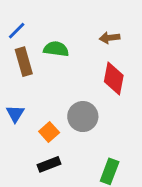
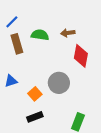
brown arrow: (110, 38) -> (68, 33), moved
blue triangle: (15, 114) -> (11, 81), turned 40

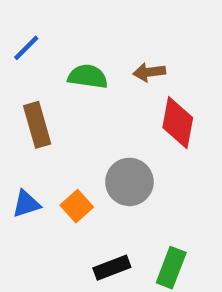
brown rectangle: (17, 44) -> (37, 125), moved
blue triangle: (11, 81) -> (26, 204), moved
black rectangle: (35, 117) -> (112, 268), moved

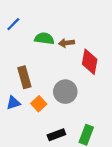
brown arrow: (149, 72) -> (66, 43), moved
brown rectangle: (37, 125) -> (24, 77), moved

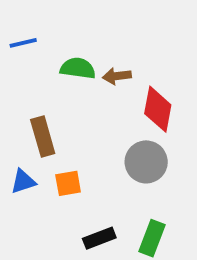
blue line: (13, 24) -> (23, 43), turned 32
gray circle: (65, 92) -> (146, 162), moved
orange square: (39, 104) -> (68, 183), turned 32

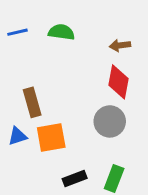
green semicircle: (78, 68) -> (61, 32), moved
brown arrow: (117, 76) -> (120, 45), moved
orange square: (68, 183) -> (51, 138), size x1.5

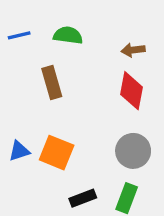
brown rectangle: (32, 102) -> (52, 83), moved
gray circle: (110, 121) -> (133, 151), moved
orange square: (51, 138) -> (57, 153), turned 32

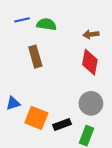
blue line: (19, 35) -> (22, 20), moved
orange square: (57, 153) -> (36, 118), moved
black rectangle: (83, 198) -> (62, 124), moved

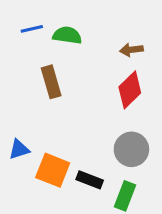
red diamond: (90, 62) -> (130, 90), turned 35
black rectangle: (62, 124) -> (90, 180), turned 42

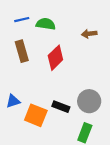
brown rectangle: (51, 82) -> (22, 51), moved
red diamond: (130, 90) -> (55, 58), moved
black rectangle: (90, 180) -> (61, 107), moved

